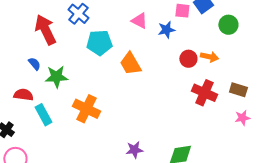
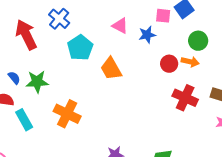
green circle: (228, 25) -> (198, 41), moved
cyan pentagon: (99, 43) -> (80, 48), turned -30
blue semicircle: (34, 64) -> (14, 78), moved

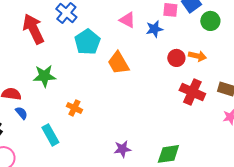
green circle: (198, 41) -> (210, 21), moved
blue semicircle: (14, 78) -> (21, 113), moved
orange cross: (67, 114) -> (74, 108), size x0.6
cyan rectangle: (24, 120) -> (50, 135), moved

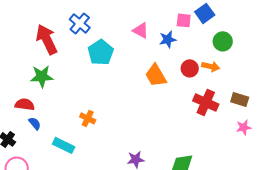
green circle: (210, 21) -> (223, 41), moved
orange trapezoid: (118, 63) -> (156, 75), moved
green star: (44, 76) -> (42, 76), moved
cyan rectangle: (50, 135) -> (64, 145), turned -35

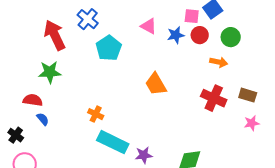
red circle: (190, 68) -> (200, 35), moved
orange trapezoid: (156, 75) -> (156, 84), moved
cyan rectangle: (64, 145) -> (113, 142), moved, size x1.4

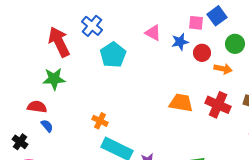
red circle: (200, 35) -> (202, 53), moved
orange trapezoid: (156, 84) -> (181, 103), moved, turned 130

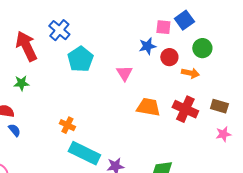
pink triangle: (153, 33) -> (124, 73), moved, turned 30
green star: (54, 79) -> (21, 83), size x0.7

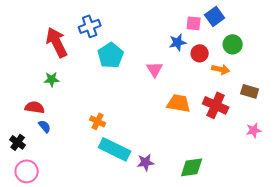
blue cross: (59, 30) -> (90, 26), turned 30
brown rectangle: (219, 106) -> (250, 91), moved

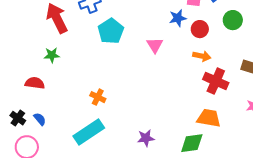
orange arrow: (221, 69) -> (202, 56), moved
orange trapezoid: (179, 103) -> (209, 118), moved
blue semicircle: (45, 126) -> (40, 119), moved
cyan rectangle: (115, 149) -> (89, 132), moved, turned -60

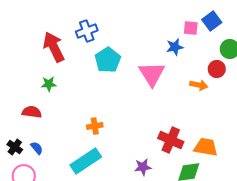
red circle: (200, 29) -> (217, 69), moved
pink triangle: (155, 45) -> (152, 74), size x1.6
red cross: (216, 81) -> (171, 140), moved
orange cross: (98, 97) -> (95, 126), turned -35

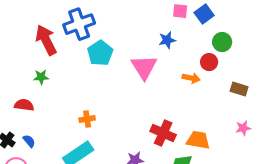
pink square: (191, 28) -> (180, 11), moved
blue cross: (87, 31) -> (79, 24), size x1.4

